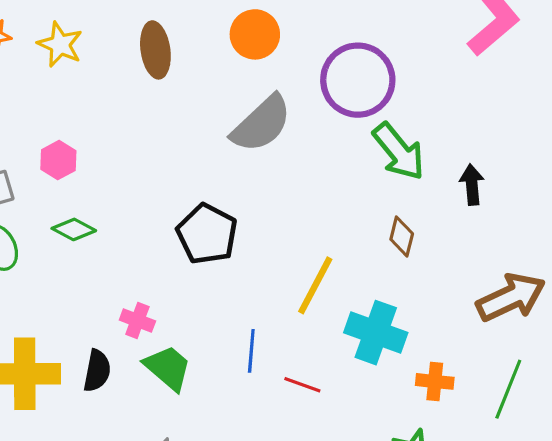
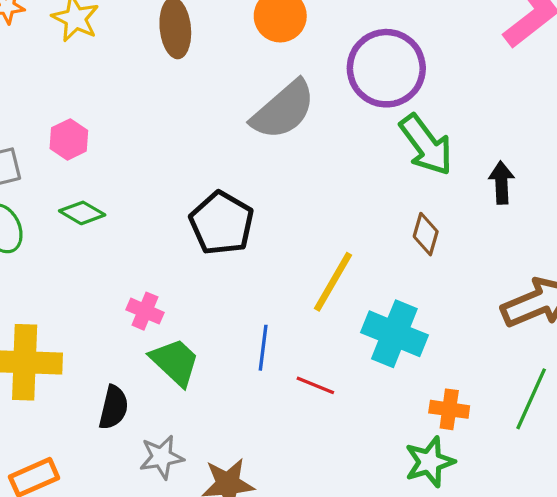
black semicircle: (97, 371) -> (114, 407), moved
orange cross: (435, 381) -> (449, 409), moved

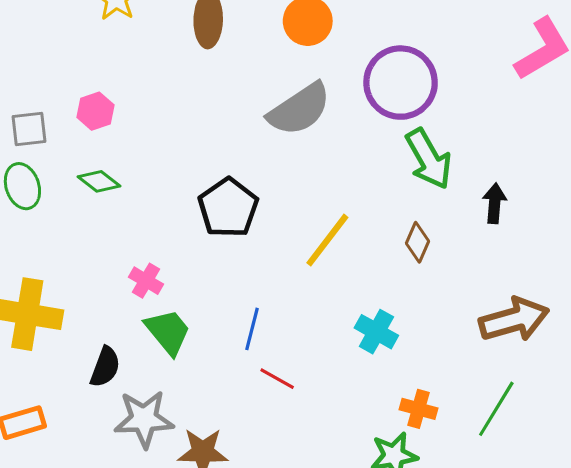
yellow line: (333, 282) -> (327, 240), moved
cyan cross: (394, 334) -> (376, 332), size x0.7
red line: (315, 385) -> (277, 379), moved
gray star: (162, 457) -> (144, 419), size x1.4

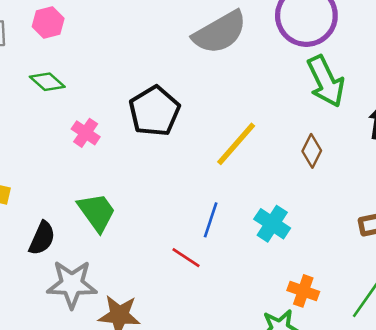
pink cross: (146, 281) -> (86, 133), moved
blue line: (252, 329) -> (211, 220), moved

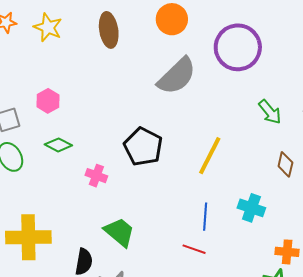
green arrow: (326, 81) -> (270, 112), moved, size x0.7
brown diamond: (312, 151) -> (285, 164), moved

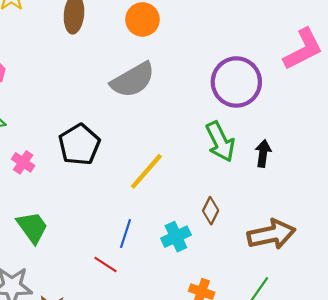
purple circle: (238, 47) -> (236, 82), moved
green arrow: (270, 112) -> (220, 142), size x1.4
brown diamond: (285, 164) -> (211, 211), moved
cyan cross: (251, 208) -> (176, 237), turned 32

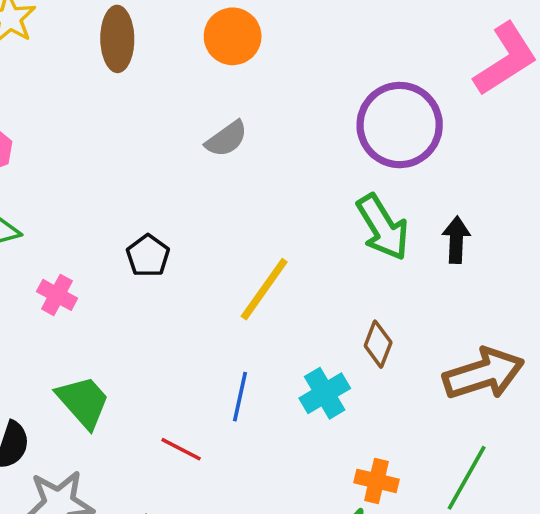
gray semicircle: (133, 80) -> (226, 139), size x0.6
black pentagon: (79, 145) -> (148, 256), size x0.6
red line: (105, 265) -> (181, 449), moved

